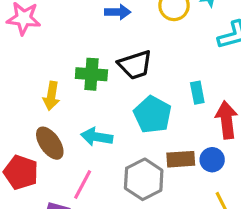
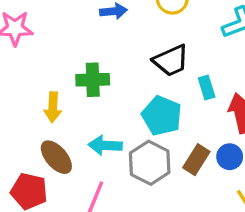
black trapezoid: (135, 65) -> (171, 60), moved
brown rectangle: (181, 159) -> (196, 160), turned -48
gray hexagon: (144, 179) -> (150, 163), moved

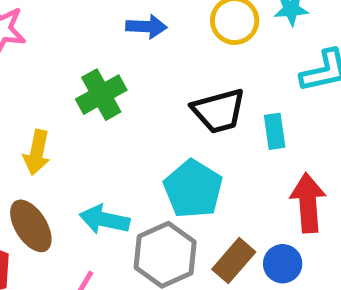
green cross: (93, 80) -> (101, 95), moved, turned -36
cyan rectangle: (207, 88) -> (275, 131), moved

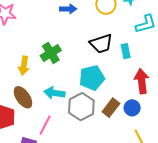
green cross: (101, 95) -> (51, 53), moved
cyan pentagon: (193, 189) -> (92, 78), turned 30

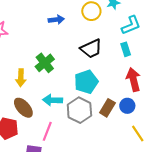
cyan rectangle: (126, 51) -> (126, 49), moved

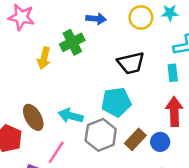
green cross: (45, 63) -> (72, 42), moved
yellow arrow: (21, 78) -> (44, 58), moved

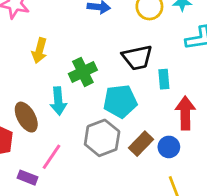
green cross: (72, 42) -> (83, 72), moved
cyan rectangle: (173, 73) -> (164, 79), moved
cyan arrow: (71, 116) -> (58, 101), moved, turned -110

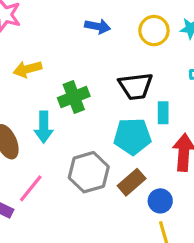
yellow arrow: (39, 51) -> (28, 69), turned 55
cyan pentagon: (120, 101) -> (132, 136), moved
blue circle: (169, 147) -> (160, 201), moved

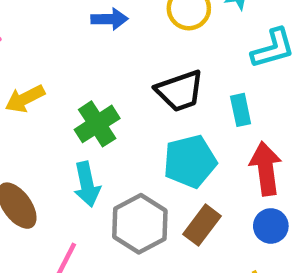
cyan rectangle: (163, 113) -> (241, 110), moved
cyan arrow: (44, 127) -> (87, 184), moved
blue circle: (160, 201) -> (271, 226), moved

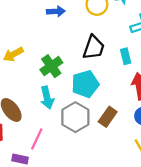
black trapezoid: (180, 91) -> (94, 47), turned -50
cyan pentagon: (190, 161) -> (85, 84), moved

